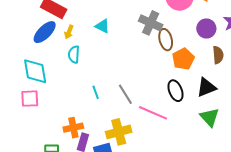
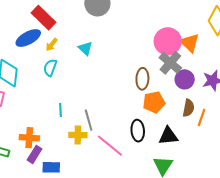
gray cross: (151, 23) -> (170, 63), moved
yellow cross: (119, 132) -> (78, 135), moved, size x0.7

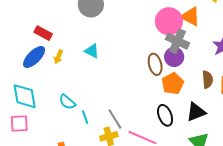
red rectangle: (44, 18) -> (43, 33), size x0.7
cyan semicircle: (50, 68) -> (67, 102), moved, turned -54
purple circle: (185, 79) -> (174, 57), moved

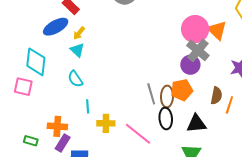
cyan triangle: (92, 51) -> (77, 50), moved
brown ellipse: (155, 64) -> (167, 96), moved
cyan line: (85, 117) -> (88, 106), moved
gray line: (115, 119) -> (151, 94), moved

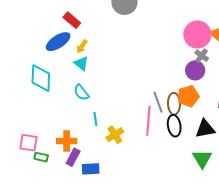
gray cross: (198, 50) -> (202, 56), size x0.6
pink square: (23, 87) -> (29, 143), moved
yellow cross: (106, 123) -> (115, 135), turned -30
pink line: (138, 134) -> (148, 121), moved, turned 60

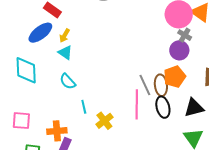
pink square: (29, 143) -> (21, 121), moved

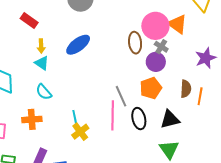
blue ellipse: (40, 33) -> (78, 45), moved
yellow arrow: (65, 36) -> (41, 46), turned -32
brown ellipse: (161, 85) -> (135, 43), moved
cyan line: (84, 107) -> (75, 117), moved
orange cross: (57, 131) -> (32, 119), moved

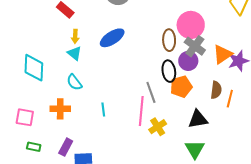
orange triangle: (177, 24) -> (223, 54), moved, turned 45
gray cross: (161, 47) -> (195, 46), size x1.5
black ellipse: (139, 119) -> (169, 71), moved
yellow cross: (80, 132) -> (158, 127), moved

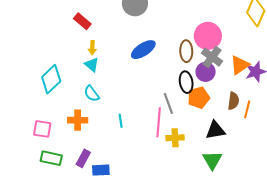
blue ellipse: (112, 38) -> (143, 50), moved
cyan diamond: (34, 68) -> (51, 79), turned 44
yellow cross: (158, 127) -> (175, 138), turned 30
green rectangle: (34, 147) -> (51, 158), size x1.5

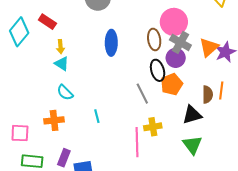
blue ellipse: (143, 50) -> (111, 43), turned -50
cyan diamond: (51, 79) -> (19, 32), moved
brown semicircle: (233, 101) -> (208, 95), moved
pink line: (159, 122) -> (137, 142), moved

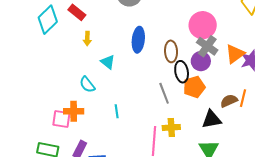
brown ellipse: (154, 39) -> (171, 51), moved
cyan triangle: (62, 64) -> (108, 62), moved
brown semicircle: (208, 95) -> (229, 101), turned -120
pink square: (20, 133) -> (61, 119), moved

